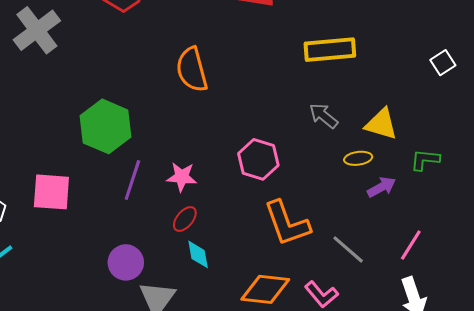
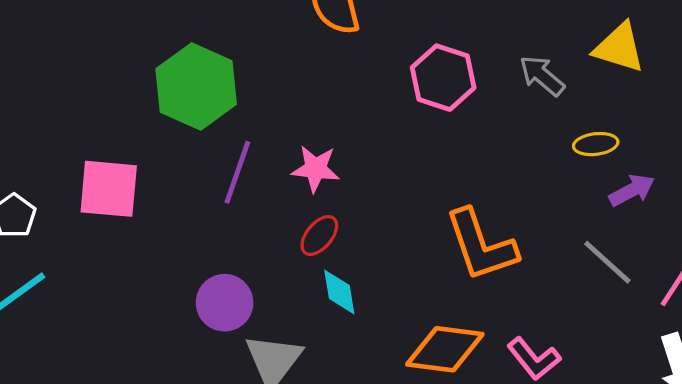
yellow triangle: (381, 124) -> (619, 48), moved
pink hexagon: (258, 159) -> (443, 78), moved
gray line: (348, 249) -> (607, 262), moved

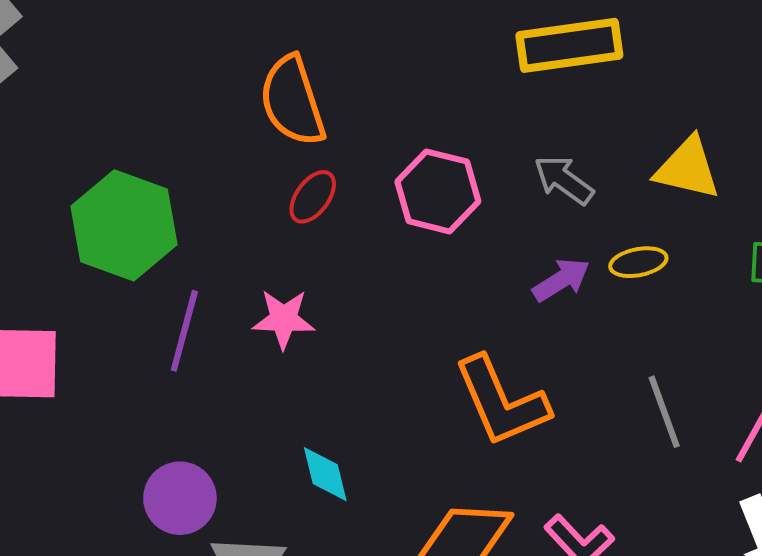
yellow triangle: (619, 48) -> (687, 168), moved
purple arrow: (632, 190) -> (561, 280), moved
red ellipse: (319, 235) -> (313, 197), moved
gray line: (607, 262) -> (664, 412), turned 32

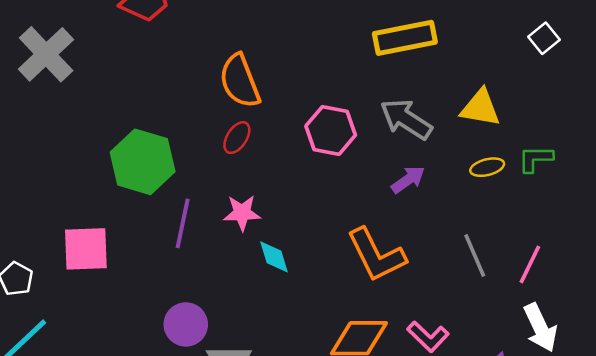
gray arrow: (564, 180) -> (406, 119), size x1.4
red ellipse: (313, 197) -> (237, 138), moved
yellow ellipse: (638, 262) -> (487, 167), moved
cyan diamond: (325, 474) -> (274, 257), moved

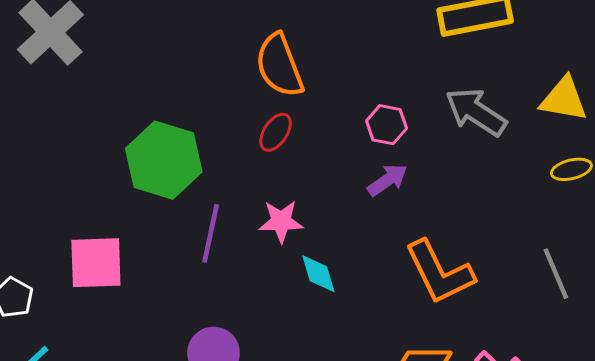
pink hexagon: (331, 131) -> (387, 125), size x0.7
purple arrow: (408, 180) -> (387, 180), moved

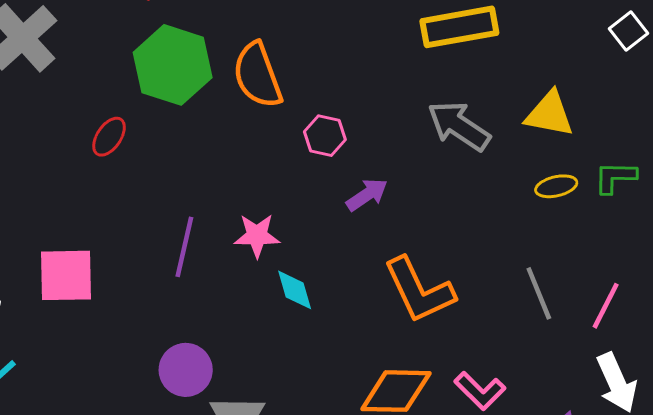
pink hexagon: (387, 125) -> (325, 136), moved
red ellipse: (276, 132) -> (109, 137), moved
green hexagon: (164, 160) -> (173, 65), moved

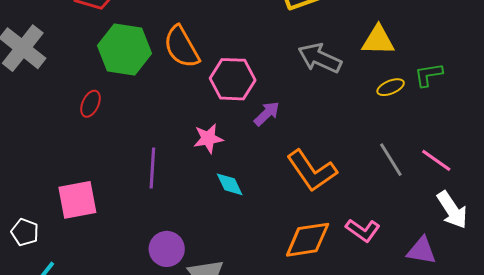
pink hexagon: (325, 136) -> (233, 79), size x1.6
pink star: (257, 236) -> (208, 138), moved
pink line: (606, 306) -> (436, 160), turned -72

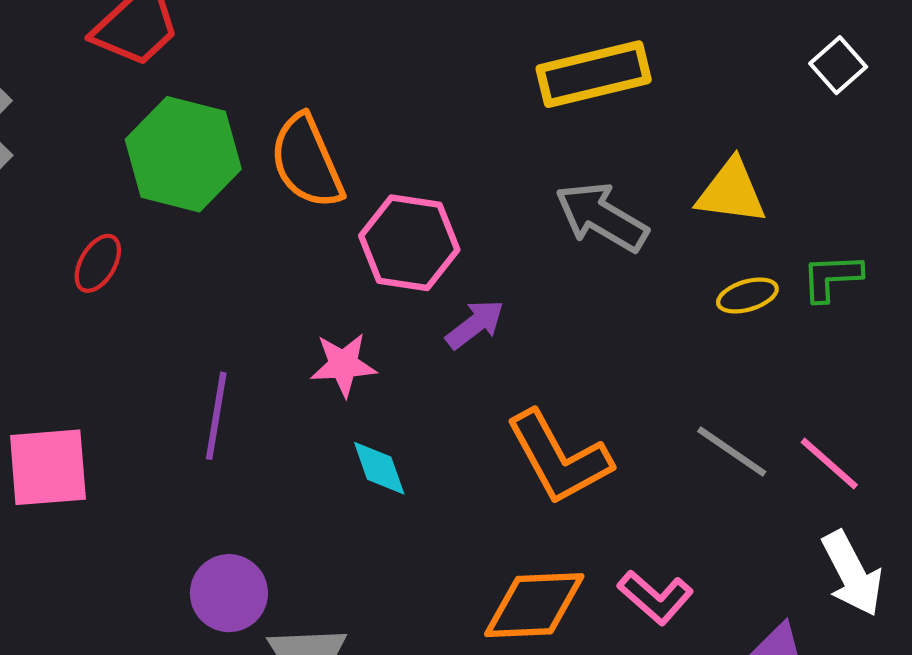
gray line: (391, 160) -> (732, 452), turned -30

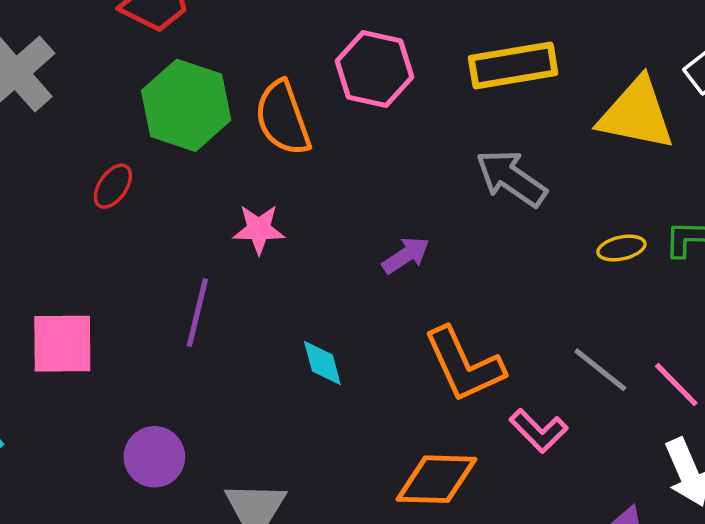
yellow triangle: (731, 192) -> (636, 114), moved, size x1.4
pink hexagon: (409, 243) -> (375, 69), moved
pink star: (343, 365) -> (259, 229), moved
purple circle: (229, 593) -> (154, 457), moved
pink L-shape: (655, 597) -> (539, 431), moved

